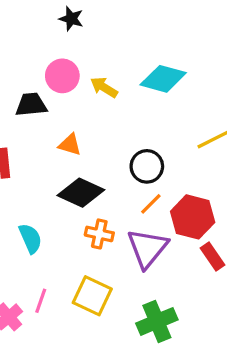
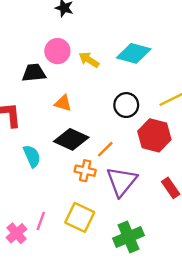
black circle: (147, 166) -> (126, 105), moved
orange line: (151, 204) -> (105, 149), moved
red hexagon: (193, 217) -> (154, 135), moved
cyan semicircle: (30, 238) -> (32, 156), moved

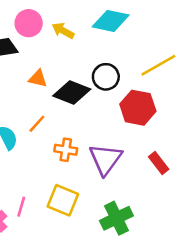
black diamond: (71, 139) -> (72, 93), moved
orange line: (105, 149) -> (37, 124), moved

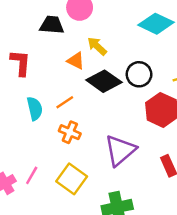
yellow arrow: (63, 31) -> (97, 46), moved
orange cross: (66, 150) -> (70, 132), moved

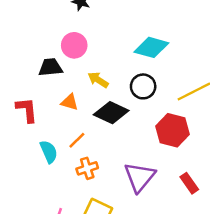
orange triangle: (76, 61) -> (70, 102), moved
black circle: (139, 74) -> (143, 86), moved
orange cross: (70, 132) -> (87, 168), turned -30

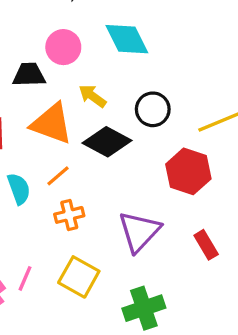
cyan diamond: (151, 47) -> (127, 39), moved, turned 44
orange triangle: (70, 102) -> (52, 124), size x1.8

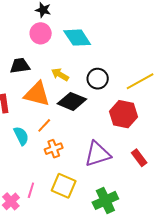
pink circle: (63, 47) -> (41, 33), moved
purple triangle: (139, 232) -> (97, 154), turned 36

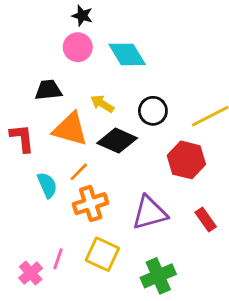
orange cross: (54, 149) -> (91, 204), size x1.4

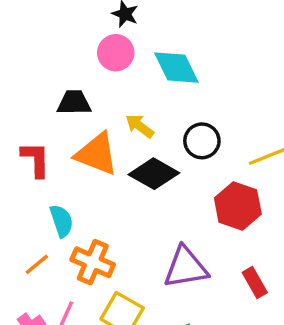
orange line: (79, 172) -> (37, 264), moved
orange cross: (91, 204) -> (93, 262), moved, turned 36

